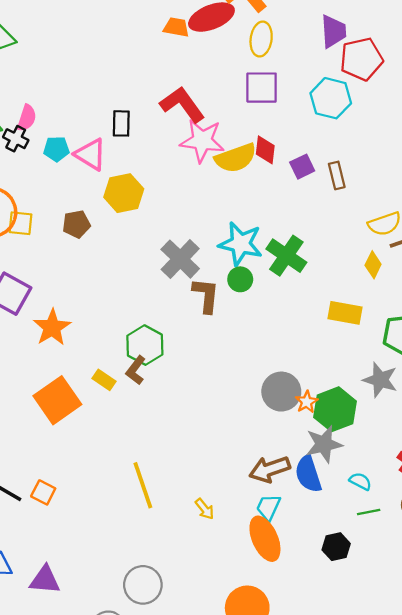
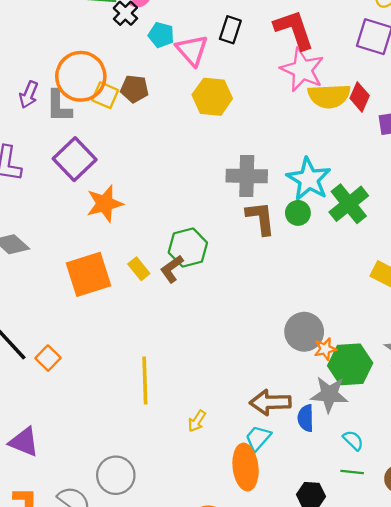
brown pentagon: (76, 224) -> (134, 89), moved
gray cross: (180, 259) -> (247, 176), turned 30
brown L-shape: (206, 295) -> (261, 218), turned -30
blue semicircle: (308, 474) -> (306, 418), size x0.7
yellow arrow: (205, 509) -> (197, 421), turned 55

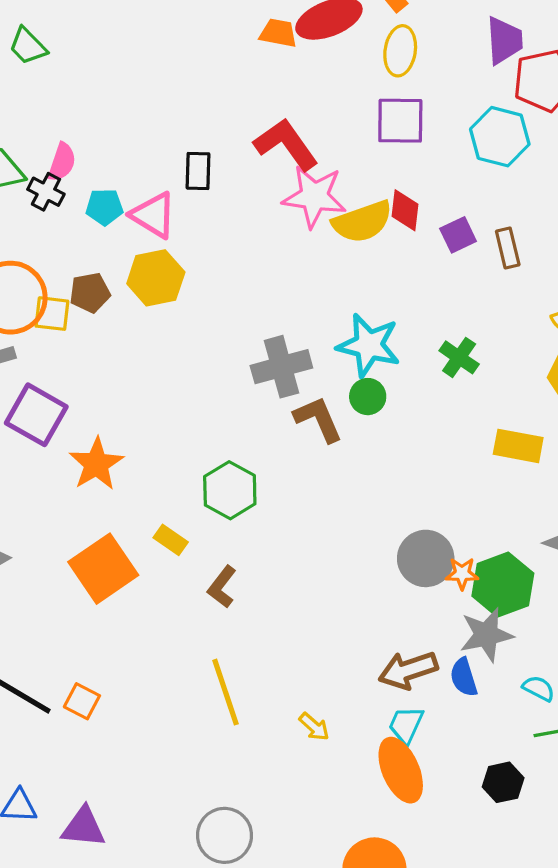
yellow hexagon: (212, 97) -> (156, 278), moved
green cross: (349, 204) -> (459, 357), moved, size x0.7
brown L-shape: (172, 269) -> (222, 587), moved
orange star: (325, 349) -> (462, 574), turned 30
yellow arrow: (197, 421) -> (314, 727), turned -65

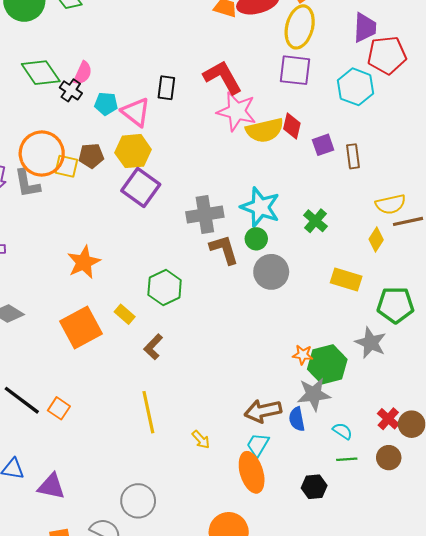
yellow ellipse: (400, 51) -> (300, 27), size x1.4
purple square: (36, 415) -> (141, 188), moved
gray circle: (426, 558) -> (271, 272), moved

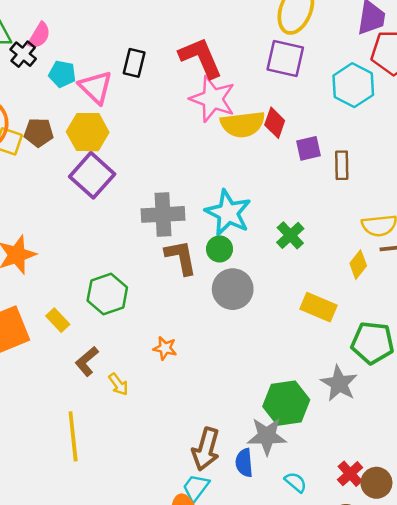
orange star: (303, 355) -> (165, 348), moved
brown arrow: (263, 411) -> (206, 449), turned -68
yellow arrow: (201, 440) -> (118, 384), moved

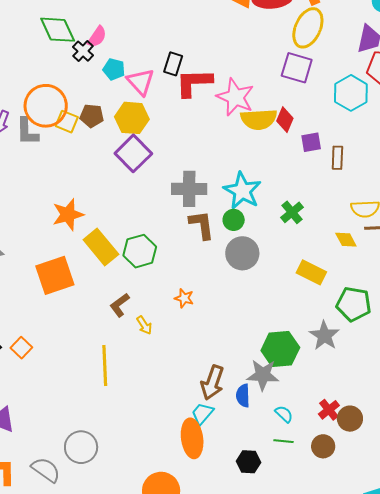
red L-shape: (201, 58) -> (194, 83), moved, turned -72
yellow diamond: (358, 265) -> (346, 240), turned -70
yellow rectangle: (58, 320) -> (101, 247), moved, size x1.8

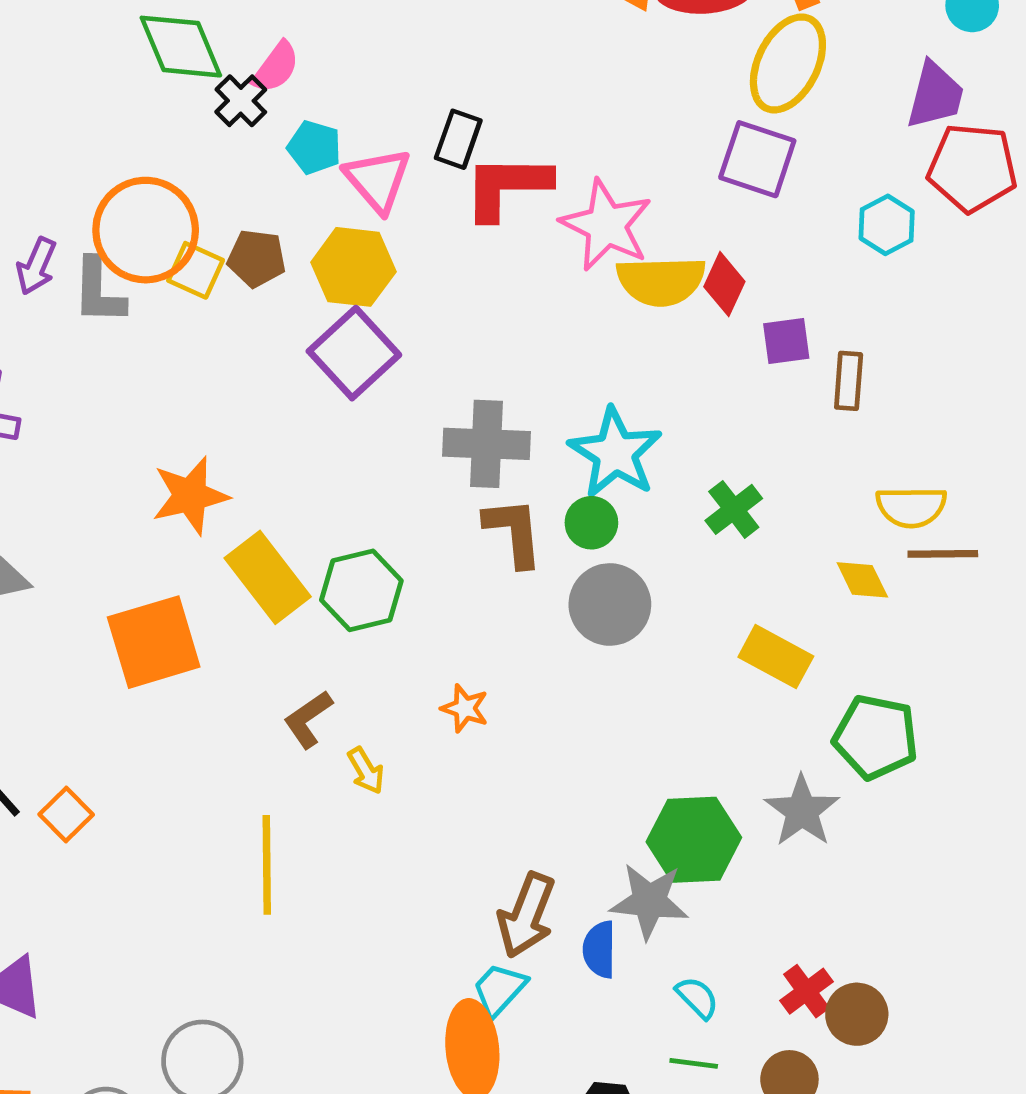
cyan hexagon: (351, 93) -> (887, 225), size x0.7

